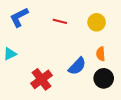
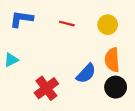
blue L-shape: (19, 17) -> (21, 19), turned 35
orange semicircle: (101, 54) -> (112, 60), size x1.5

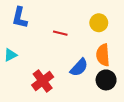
blue L-shape: (21, 19) -> (20, 18), turned -85
red line: (67, 24) -> (60, 33), moved

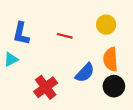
blue L-shape: (20, 18) -> (21, 34), moved

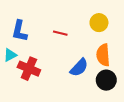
red cross: (46, 87) -> (29, 69), moved, turned -30

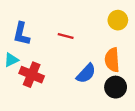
yellow circle: (99, 23) -> (118, 20), moved

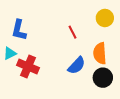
red line: (66, 36) -> (73, 32), moved, turned 48

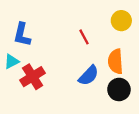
red cross: (28, 67) -> (33, 77), turned 35

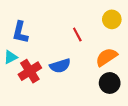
orange semicircle: (115, 61) -> (106, 57), turned 60
blue semicircle: (89, 75) -> (60, 66), moved, turned 30

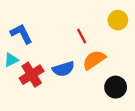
blue L-shape: (20, 32) -> (21, 34), turned 140
orange semicircle: (106, 57) -> (94, 60), moved

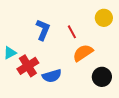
blue L-shape: (21, 34) -> (43, 30), moved, turned 50
blue semicircle: (63, 69) -> (52, 76), moved

